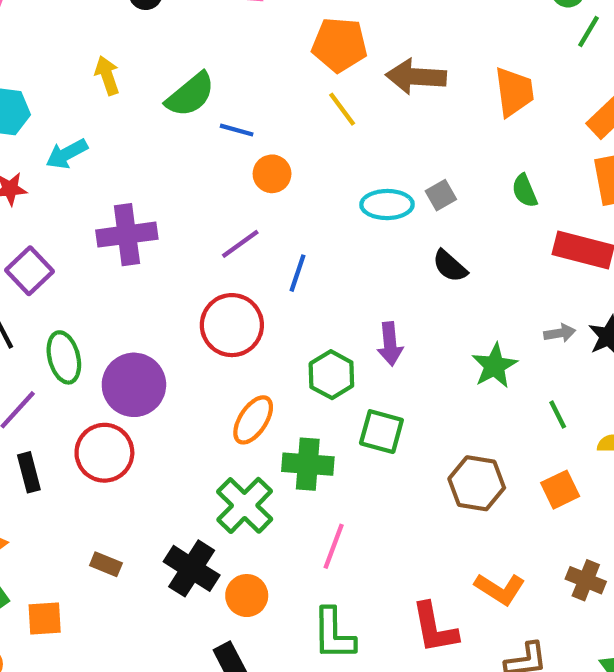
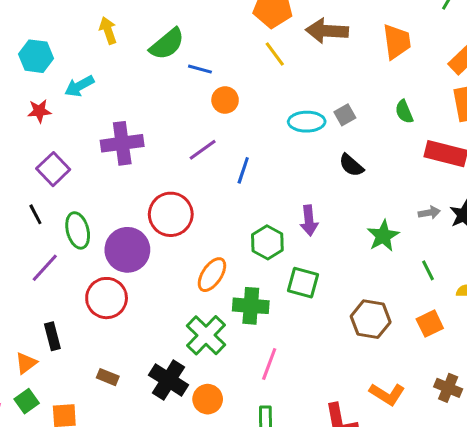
red circle: (232, 325) -> (171, 214), moved
black rectangle: (29, 472) -> (52, 336), moved

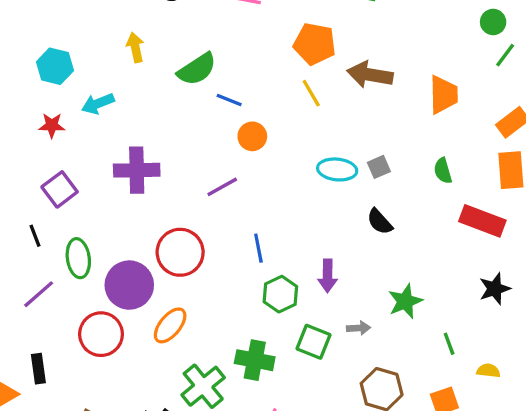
blue line: (243, 170) -> (258, 248), moved, turned -36
gray arrow: (429, 213) -> (358, 328), moved
orange ellipse: (212, 275) -> (170, 325), moved

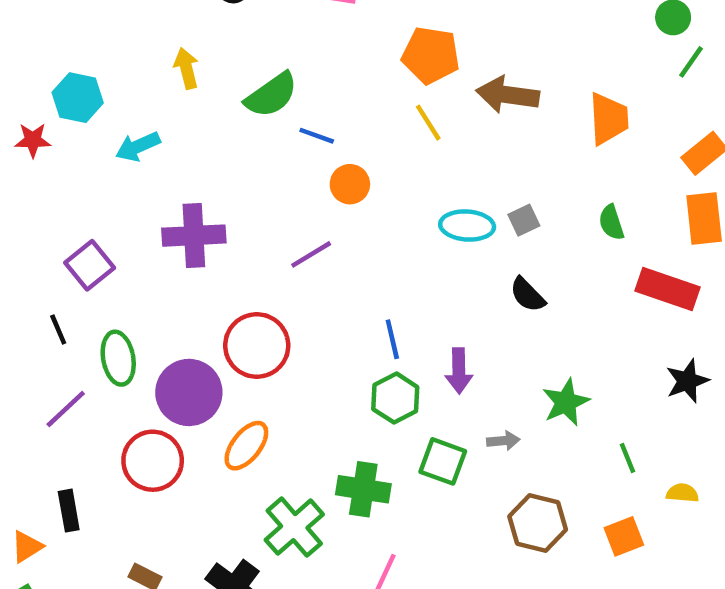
red star: (52, 125) -> (33, 140), moved
blue line: (258, 248) -> (392, 339), moved

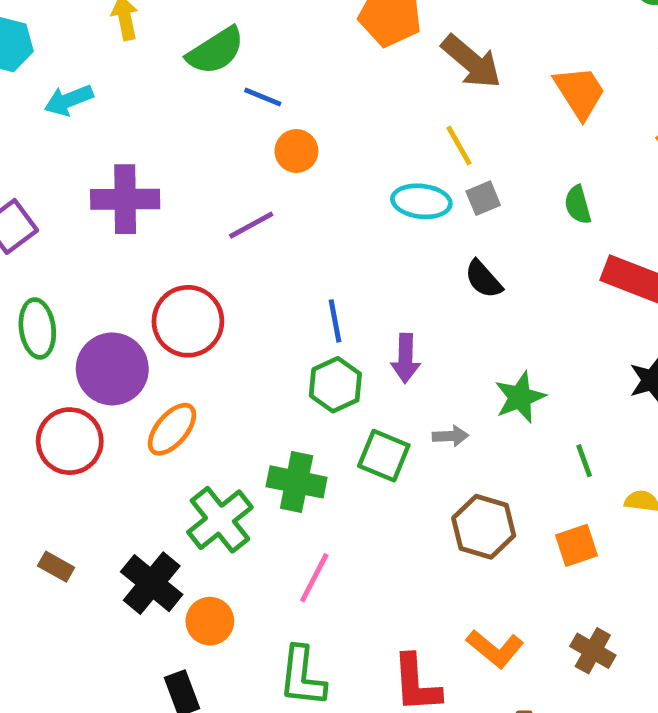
brown arrow: (508, 95) -> (471, 62), turned -150
orange trapezoid: (609, 119) -> (580, 92), turned -32
yellow line: (428, 123) -> (459, 146), moved

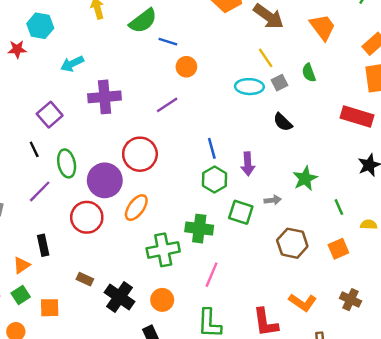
cyan arrow: (69, 100) -> (72, 64), moved
green semicircle: (578, 205) -> (309, 73), moved
green cross: (220, 520) -> (163, 250), turned 32
black cross: (152, 583) -> (119, 297), moved

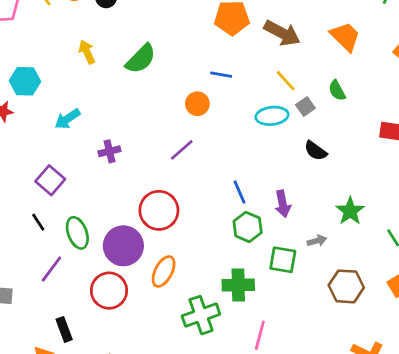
blue line: (168, 42) -> (221, 75), moved
purple cross: (105, 97) -> (109, 151), size x0.6

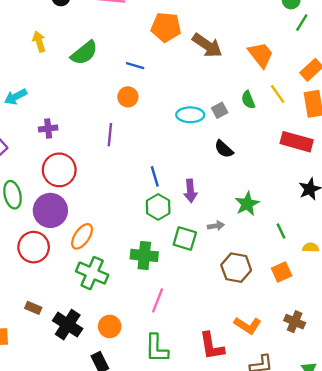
blue line: (221, 75) -> (135, 66), moved
yellow line: (286, 81) -> (278, 94), moved
purple line: (182, 150) -> (110, 135), turned -50
red circle: (159, 210) -> (59, 170), moved
green cross: (201, 315) -> (92, 273), moved, turned 36

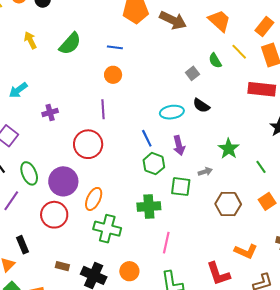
cyan ellipse: (190, 115) -> (172, 112), moved
red circle: (59, 170) -> (88, 144), moved

